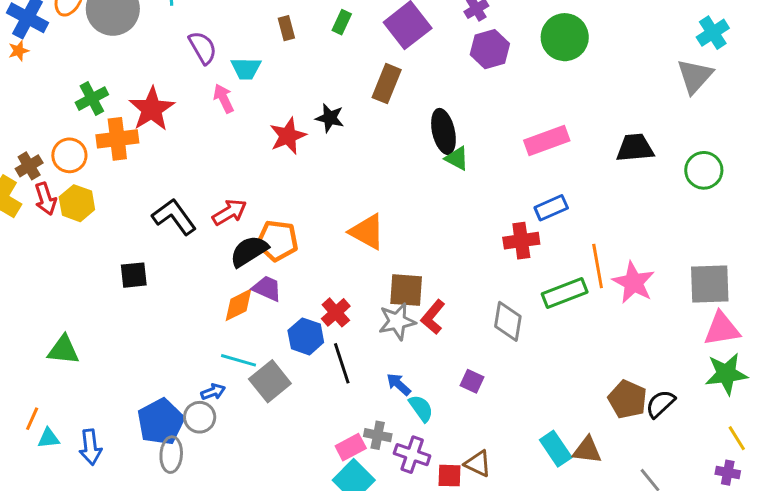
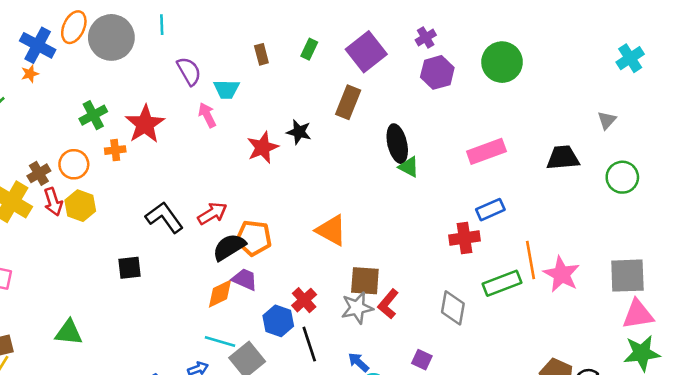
gray triangle: (695, 76) -> (607, 120), moved, size x0.6
orange cross: (117, 139) -> (115, 150), size x0.6

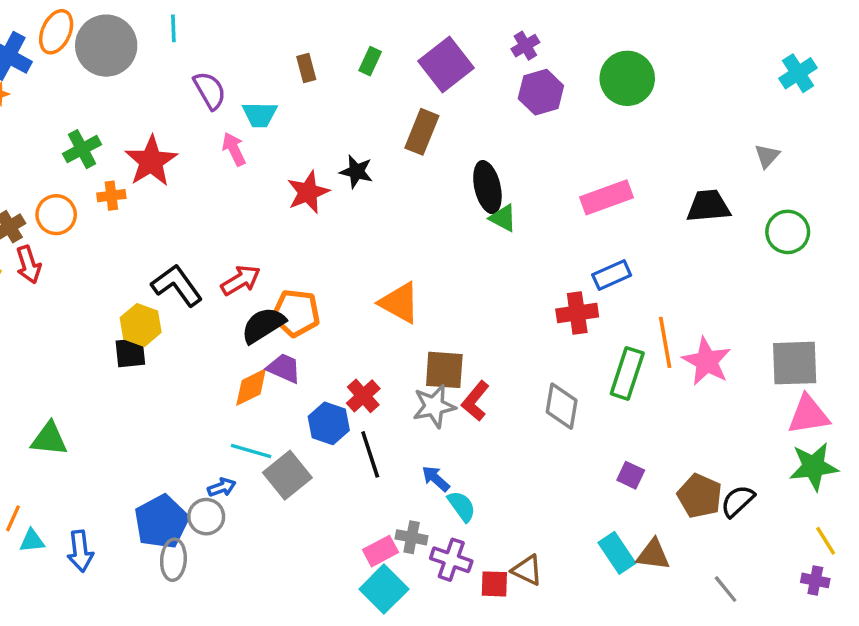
yellow hexagon: (80, 206) -> (141, 325), moved
green rectangle: (502, 283) -> (627, 373), turned -51
purple square: (422, 360) -> (631, 475), moved

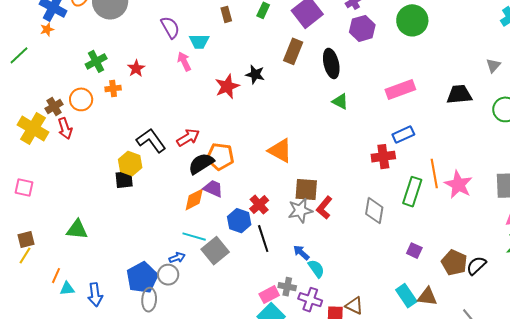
red star: (151, 161) -> (136, 68), size x0.6
black ellipse: (487, 187) -> (331, 63), moved

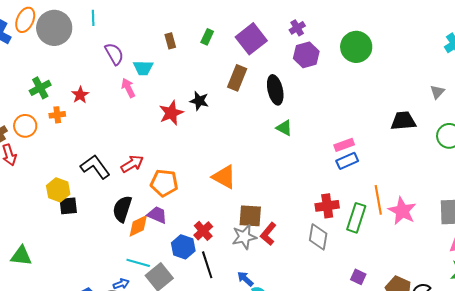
pink rectangle: (400, 89) -> (344, 145), moved, size x0.7
red cross: (383, 157) -> (327, 206), moved
yellow hexagon: (130, 164) -> (58, 190), moved
black semicircle: (201, 164) -> (122, 209), moved, turned -40

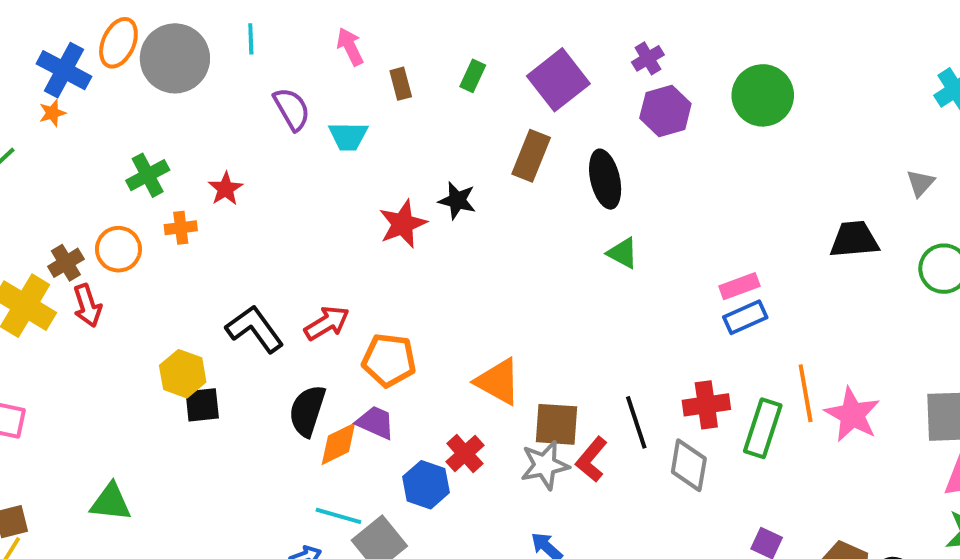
pink arrow: (128, 88) -> (350, 47), moved
orange triangle: (224, 177) -> (498, 382), moved
black line: (207, 265) -> (636, 422), moved

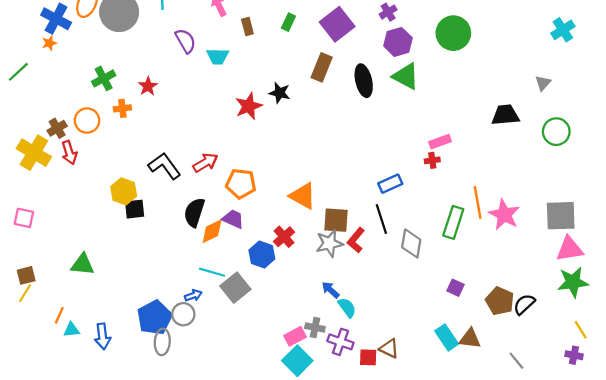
green triangle: (623, 253) -> (406, 76), moved, size x1.5
blue rectangle: (745, 317) -> (390, 184), moved
red cross: (706, 405) -> (432, 160), moved, size x0.6

